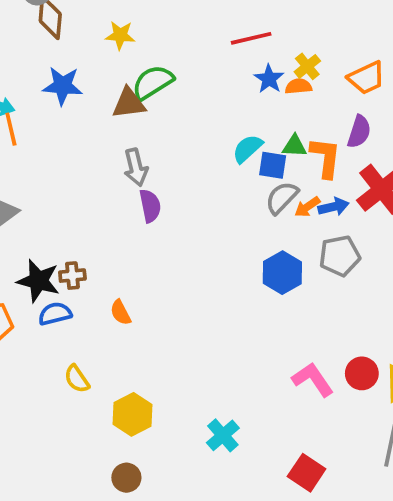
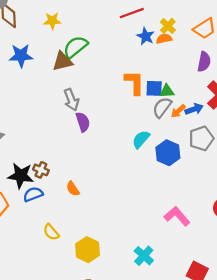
green triangle: (295, 146) -> (167, 91), moved
cyan semicircle: (248, 149) -> (141, 139), moved
orange L-shape: (326, 158) -> (134, 83), moved
brown cross: (72, 276) -> (41, 170), turned 35
pink L-shape: (313, 380) -> (177, 216), moved

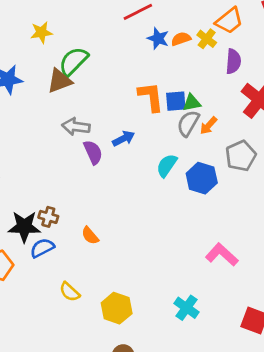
yellow cross: (168, 26) -> (207, 39), moved
gray arrow: (71, 100) -> (76, 127), turned 125
blue arrow: (194, 109) -> (124, 138), moved

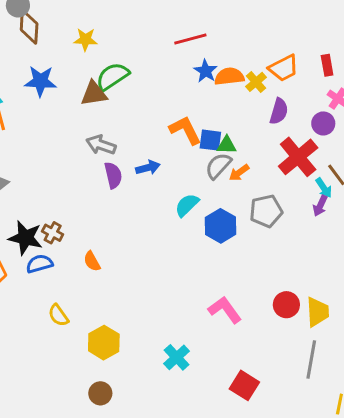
orange semicircle: (181, 39) -> (229, 76), size x1.4
orange L-shape: (151, 97) -> (185, 130), turned -32

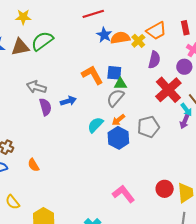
brown triangle: (94, 94) -> (20, 47), moved
blue square: (210, 140) -> (114, 73), moved
orange arrow: (239, 173) -> (118, 120), moved

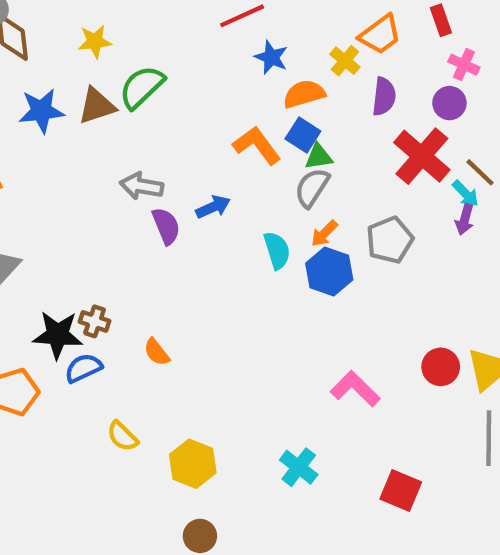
orange semicircle: (120, 38) -> (304, 94), moved
blue square: (114, 73) -> (303, 135), turned 35
cyan semicircle: (95, 125) -> (277, 250), turned 126

